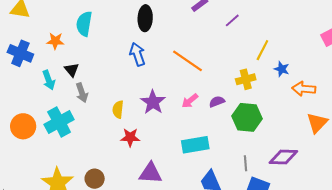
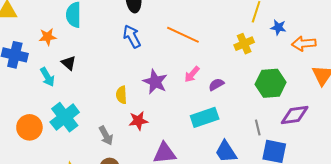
gray arrow: (82, 93) -> (106, 136), moved
purple semicircle: (217, 102) -> (216, 84), moved
green hexagon: (247, 117) -> (271, 83), moved

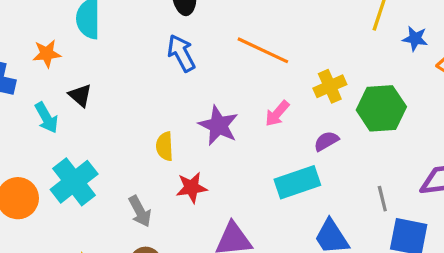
yellow cross: (244, 44) -> (330, 86), moved
green hexagon: (271, 83) -> (381, 108), moved
purple semicircle: (216, 84) -> (326, 141), moved

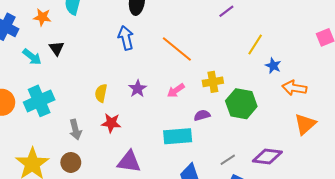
cyan arrow: (46, 118) -> (32, 57), turned -36
purple star: (218, 125) -> (138, 89), size x0.7
gray line: (382, 199) -> (228, 160), turned 56

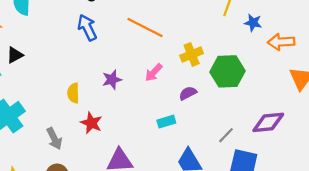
black triangle: (57, 48) -> (15, 55), turned 49
purple star: (138, 89) -> (112, 80), turned 30
red star: (111, 123) -> (91, 123), turned 30
cyan rectangle: (178, 136) -> (166, 122), size x0.6

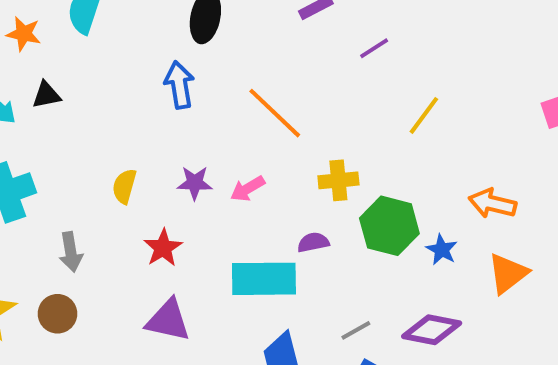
blue star: (253, 23) -> (442, 250), moved
pink arrow: (154, 73) -> (248, 189), moved
cyan rectangle: (166, 122) -> (264, 279), size x2.0
red star: (91, 123) -> (163, 248), moved

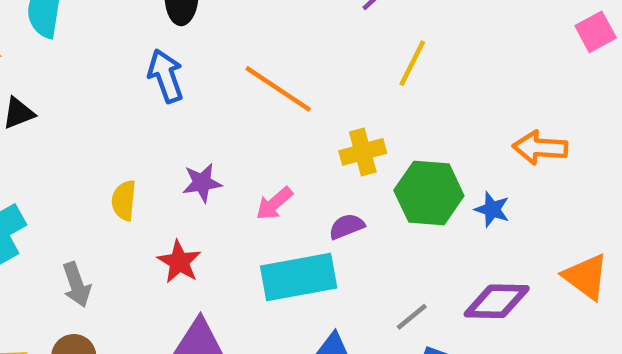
yellow line: (424, 115) -> (412, 63), moved
pink arrow: (248, 189) -> (274, 203), moved
orange triangle: (508, 273) -> (586, 277), moved, turned -36

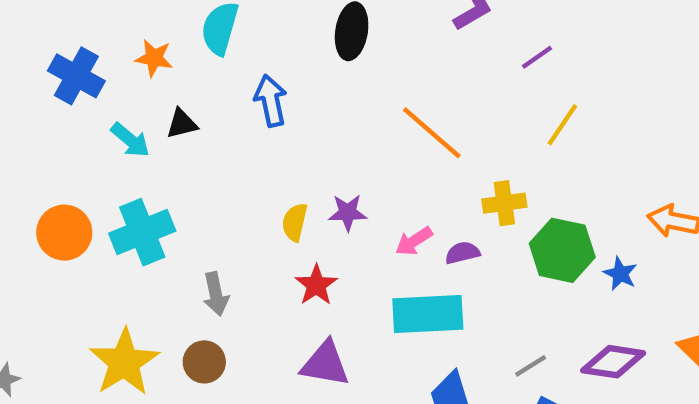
blue arrow: (166, 76) -> (271, 101), moved
yellow semicircle: (124, 200) -> (295, 222), moved
purple semicircle: (347, 226) -> (462, 253), moved

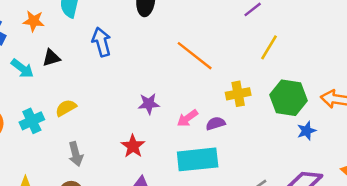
yellow semicircle: (295, 222) -> (66, 108), moved, turned 50
cyan cross: (142, 232) -> (32, 121), size x0.7
green hexagon: (562, 250) -> (288, 98), moved
blue star: (620, 274) -> (306, 131), turned 30

